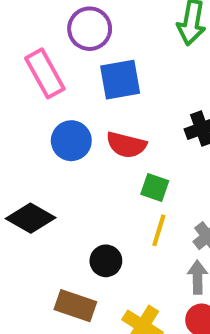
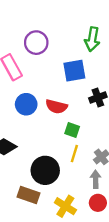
blue square: (120, 80) -> (74, 71), moved
black circle: (106, 261) -> (45, 170), size x1.6

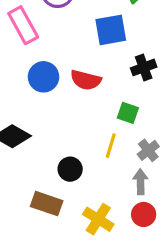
green square: (72, 130) -> (128, 113), moved
black circle: (45, 170) -> (70, 169), size x0.6

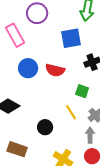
yellow line: (111, 146) -> (71, 112), turned -49
brown rectangle: (47, 204) -> (17, 149), moved

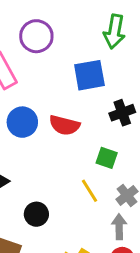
black circle: (45, 127) -> (36, 214), moved

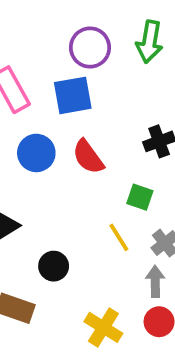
purple circle: (36, 36) -> (90, 48), moved
blue square: (89, 75) -> (73, 95), moved
red semicircle: (64, 125) -> (88, 157), turned 40

